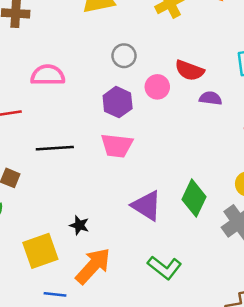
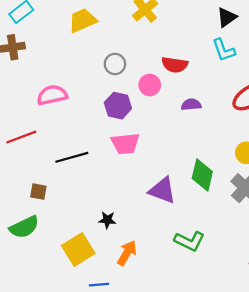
purple semicircle: (211, 98) -> (191, 105), moved
orange arrow: (93, 266) -> (127, 253), size x0.7

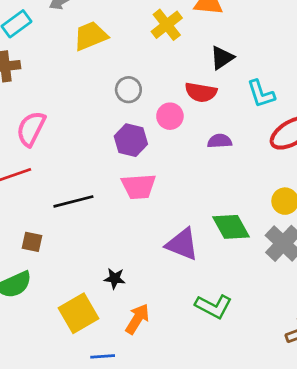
black triangle: (227, 17) -> (222, 58), moved
cyan L-shape: (224, 50) -> (261, 94), moved
pink semicircle: (52, 95) -> (31, 129), moved, turned -52
green diamond: (202, 175) -> (231, 227), turned -44

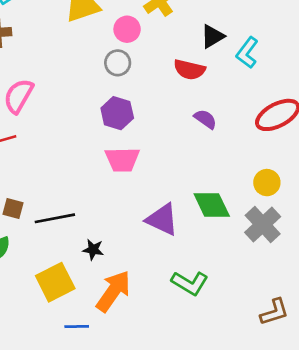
cyan L-shape: (261, 94) -> (247, 53), moved, turned 52
pink circle: (170, 116) -> (127, 29), moved
purple semicircle: (220, 141) -> (205, 119), turned 35
black line: (73, 201) -> (55, 218), moved
orange arrow: (137, 319) -> (113, 291), size x1.4

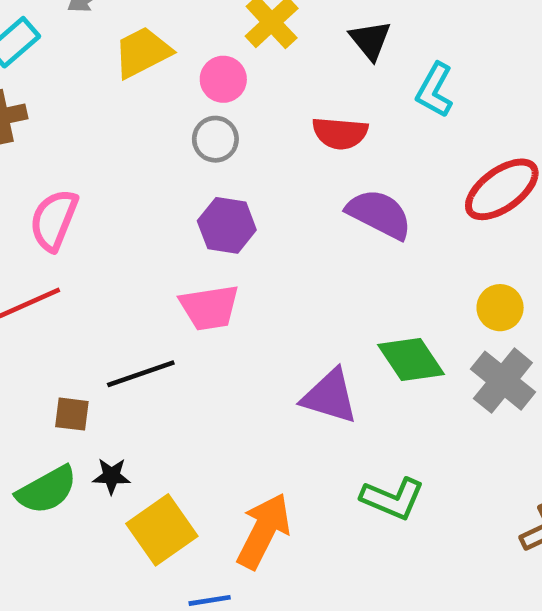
black triangle: (212, 36) -> (370, 40), moved, turned -30
purple semicircle: (205, 119) -> (379, 214), size x1.6
pink trapezoid: (122, 160) -> (209, 307), moved
black line: (55, 218) -> (141, 374), moved
black star: (93, 250) -> (111, 476), moved

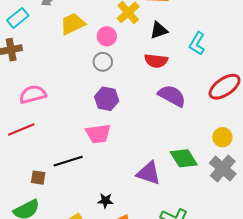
black triangle: (370, 40) -> (159, 30), moved, turned 48
pink semicircle: (54, 220) -> (33, 94), turned 52
black star: (111, 476) -> (105, 201), moved

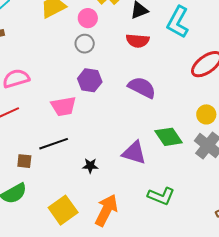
cyan L-shape: (197, 43) -> (178, 22), size x1.4
purple semicircle: (172, 96) -> (142, 87), moved
pink trapezoid: (98, 134) -> (63, 106), moved
black star: (105, 201) -> (90, 166), moved

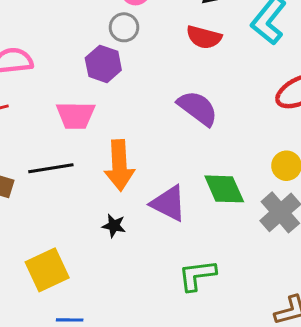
purple hexagon: (90, 80) -> (103, 64), moved
black star: (90, 166) -> (114, 226), moved
green L-shape: (161, 196) -> (197, 275), turned 140
orange arrow: (106, 210) -> (119, 165), moved, turned 140

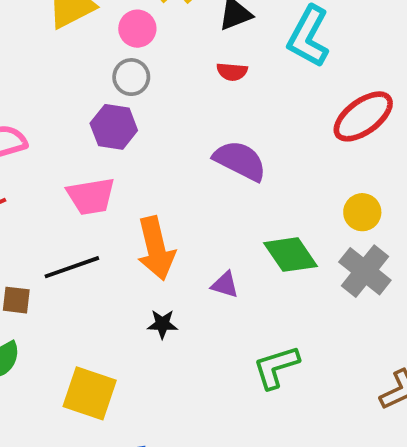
red semicircle: (204, 37) -> (232, 72), size x0.7
purple triangle: (169, 203) -> (225, 285), size x0.6
yellow square: (47, 270) -> (90, 393), turned -36

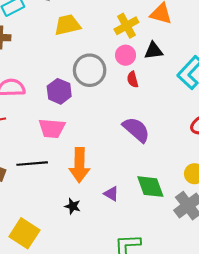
pink circle: (137, 29) -> (126, 55), moved
red semicircle: (232, 72) -> (133, 79), moved, turned 56
gray circle: (131, 77) -> (90, 70), size x1.6
purple hexagon: (114, 127) -> (59, 91), moved

